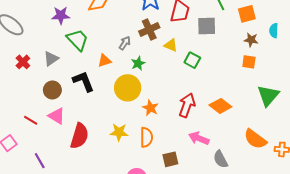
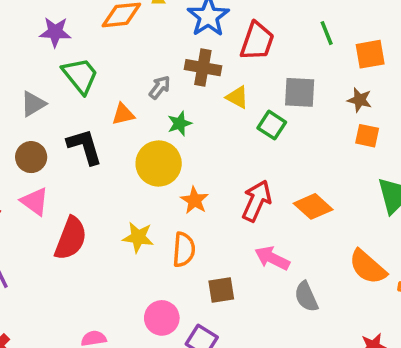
gray square: (207, 26) -> (300, 92), moved
brown cross: (149, 29) -> (203, 68), turned 30
brown star: (251, 40) -> (360, 100), moved

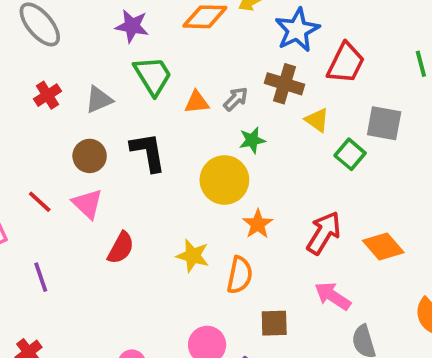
orange triangle: (123, 114) -> (197, 102), moved
red semicircle: (71, 238) -> (121, 248), size x0.7

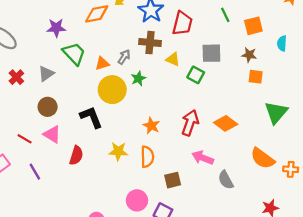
black L-shape: (148, 152) -> (91, 117), moved
yellow circle: (224, 180) -> (112, 90), moved
purple line: (41, 277) -> (35, 172), moved

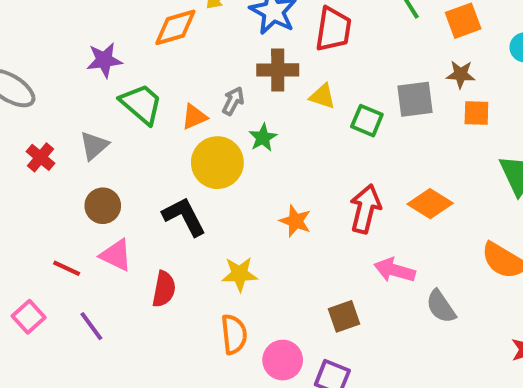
gray square: (211, 53) -> (415, 99), moved
orange semicircle: (147, 157) -> (234, 334), moved

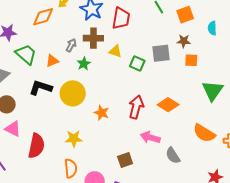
gray arrow: (233, 101) -> (71, 45), moved
green star: (263, 138) -> (84, 64), moved
yellow circle: (217, 163) -> (73, 93), moved
black L-shape: (184, 217) -> (41, 88), moved, turned -45
red semicircle: (164, 289) -> (36, 146), size x1.4

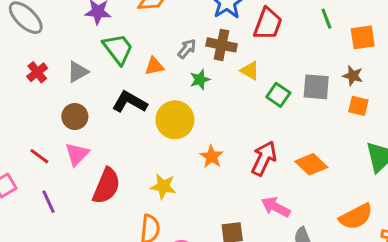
pink triangle: (13, 129) -> (77, 154), turned 36
orange semicircle: (204, 133) -> (356, 217), turned -70

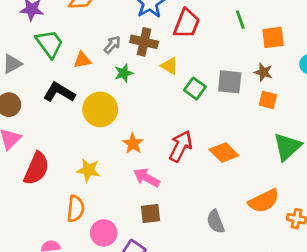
pink arrow: (276, 207) -> (147, 178), moved

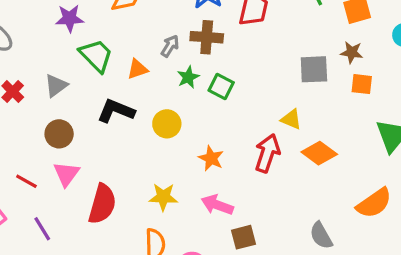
yellow triangle: (169, 66) -> (291, 119), moved
green square: (195, 88) -> (221, 86), moved
yellow circle: (100, 109) -> (167, 124), size x0.7
pink arrow: (147, 178) -> (217, 205), moved

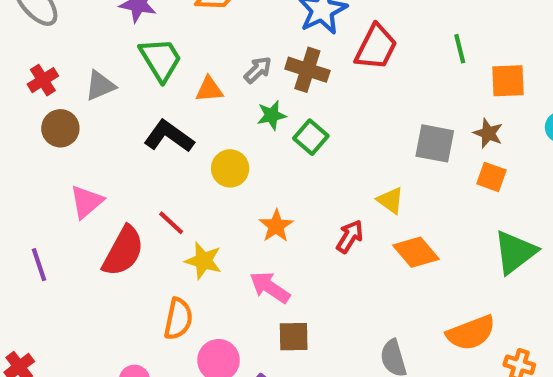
brown circle: (59, 134) -> (60, 128), moved
red arrow: (267, 153) -> (350, 236), size x0.7
red line: (26, 181) -> (171, 223), moved

